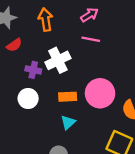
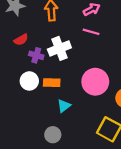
red semicircle: (14, 45) -> (21, 40), moved
orange rectangle: (68, 97) -> (52, 83), moved

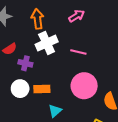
pink line: (91, 32) -> (78, 52), moved
white cross: (59, 48) -> (47, 43), moved

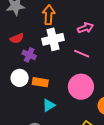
pink arrow: (77, 16) -> (85, 28), moved

